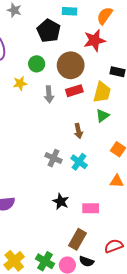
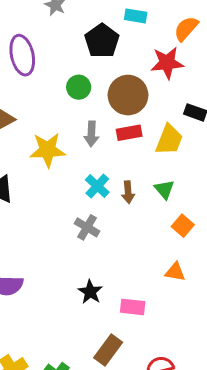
yellow star: (20, 83) -> (48, 150), moved, size x1.6
green triangle: (102, 116) -> (164, 189), moved, turned -40
cyan cross: (79, 162) -> (97, 186), moved

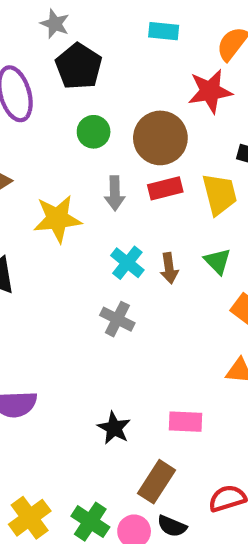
black pentagon: (102, 41) -> (79, 66), moved
yellow trapezoid: (169, 140) -> (220, 194), turned -32
black star: (90, 292) -> (114, 428), moved

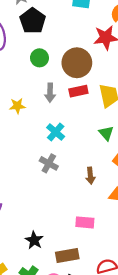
yellow star: (57, 219) -> (17, 106), size x0.6
brown arrow: (169, 268) -> (90, 176), moved
black star: (114, 428) -> (34, 240), moved
brown rectangle: (156, 482) -> (67, 255), turned 45

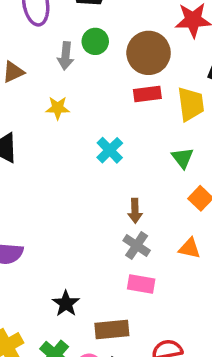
gray arrow: (50, 93) -> (66, 56), moved
gray cross: (49, 163) -> (137, 245), moved
brown arrow: (90, 176) -> (135, 211), moved

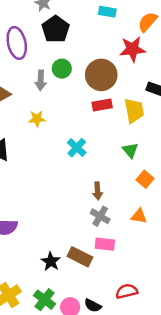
brown rectangle: (112, 329) -> (80, 257), moved, turned 35

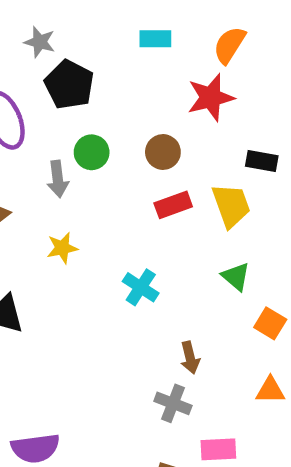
brown circle: (101, 75) -> (163, 152), size x0.6
gray cross: (100, 216) -> (173, 403), moved

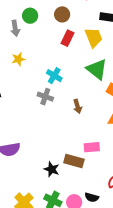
red rectangle: (173, 205) -> (68, 38), turned -42
green triangle: (236, 277) -> (97, 69), size x1.6
gray cross: (173, 403) -> (45, 97), moved

